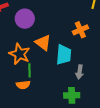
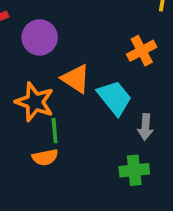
cyan trapezoid: (64, 55) -> (115, 98), turned -40

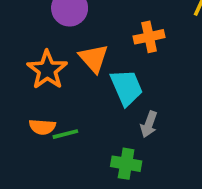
orange cross: (142, 51) -> (149, 37), moved
green line: (55, 131) -> (65, 134), moved, turned 65

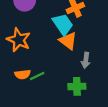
orange triangle: (94, 58) -> (68, 41), moved
cyan trapezoid: (126, 87) -> (63, 24), moved

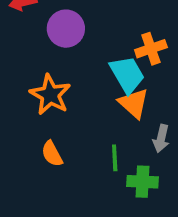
orange semicircle: (23, 74) -> (52, 154), turned 64
green line: (37, 76) -> (115, 158), moved, turned -72

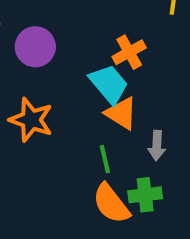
orange semicircle: (52, 154) -> (111, 204), moved, size x1.5
green line: (115, 158) -> (105, 159), moved

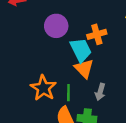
purple circle: (35, 47) -> (56, 26), moved
orange star: (31, 120) -> (43, 88), moved

